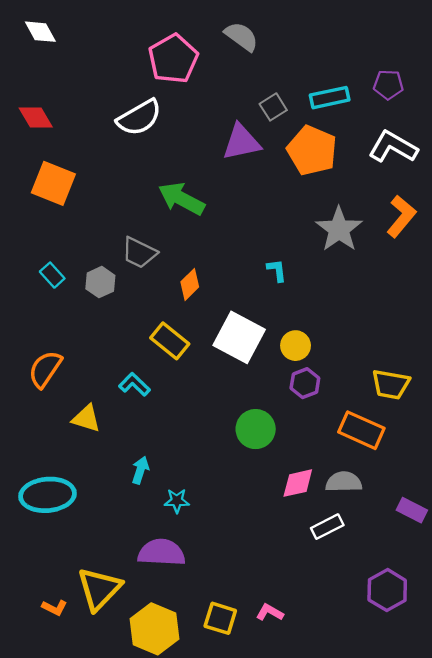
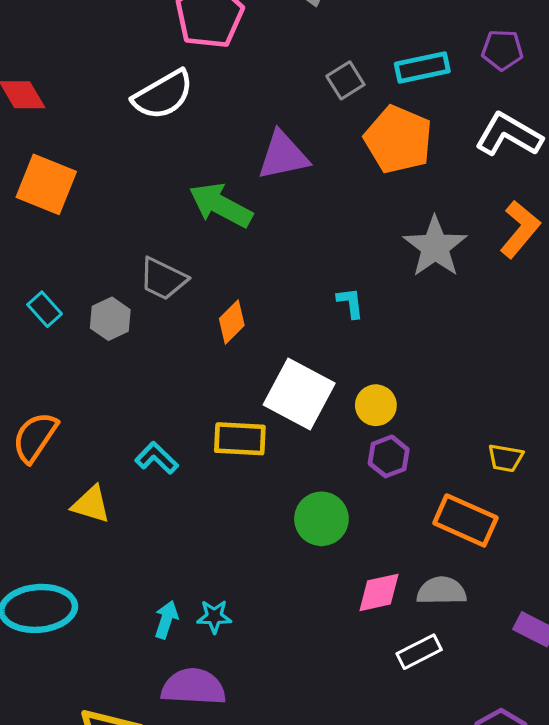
purple triangle: (241, 142) -> (283, 156), moved
yellow rectangle: (170, 341) -> (240, 439), moved, turned -36
yellow trapezoid: (391, 384) -> (505, 458), size x0.7
cyan arrow: (140, 470) -> (166, 620), moved

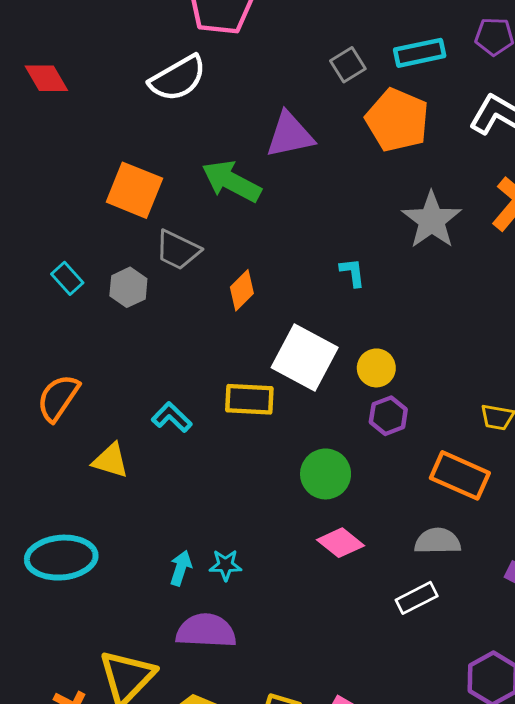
orange square: (46, 184) -> (134, 190), moved
pink diamond: (379, 592) -> (340, 543), moved, turned 51

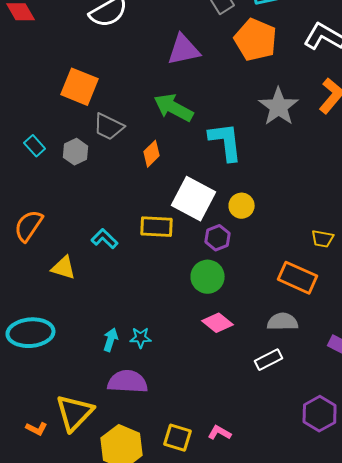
green arrow: (231, 181) -> (174, 108), moved
cyan L-shape: (352, 272) -> (226, 142), size x2.0
purple hexagon: (388, 416) -> (218, 238), moved

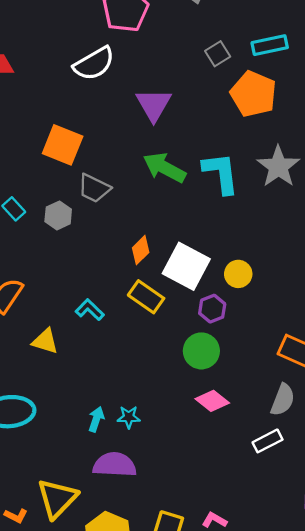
purple triangle: (184, 50) -> (154, 105), moved, turned -48
cyan L-shape: (226, 142) -> (221, 173), moved
orange diamond: (152, 154) -> (141, 250), moved
yellow rectangle: (157, 227) -> (146, 297), turned 32
gray semicircle: (283, 322) -> (283, 400), turned 112

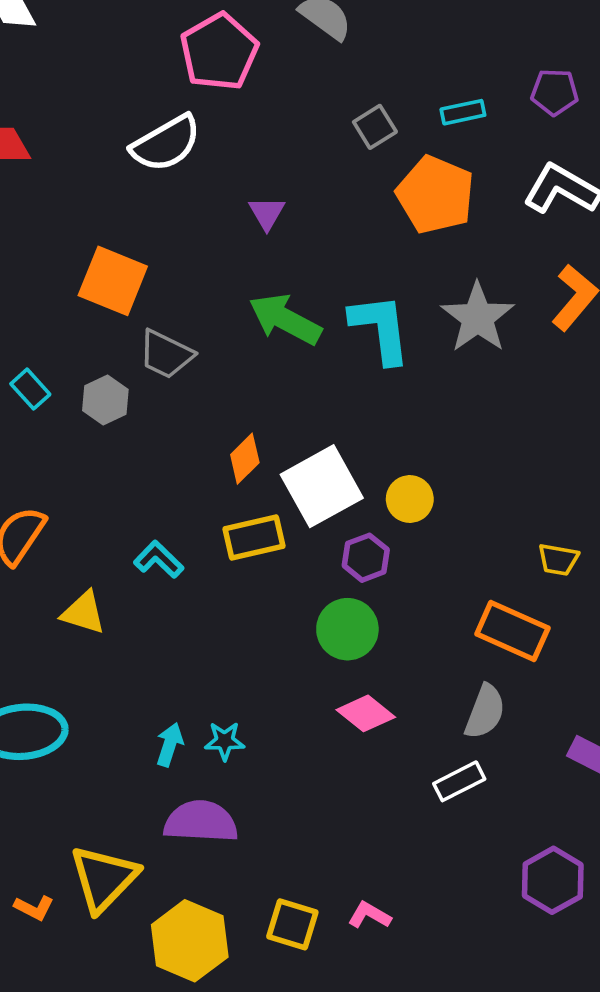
cyan rectangle: (270, 45) -> (463, 112), size x0.7
purple triangle: (154, 105) -> (267, 213), size x0.6
white square: (186, 266) -> (322, 486), turned 33
yellow rectangle: (146, 297) -> (254, 538), turned -48

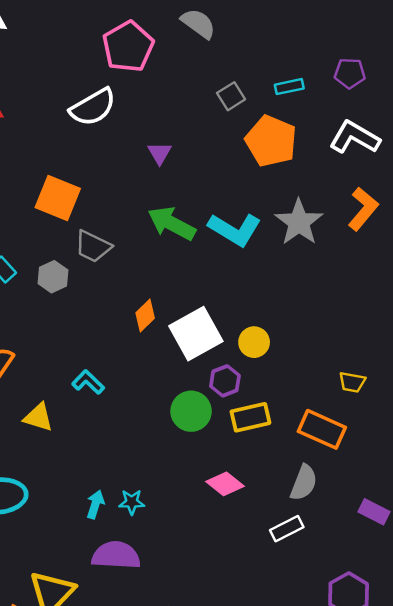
cyan L-shape: (380, 329) -> (235, 229), turned 128
yellow rectangle: (254, 538) -> (250, 417), moved
green circle: (347, 629) -> (191, 411), moved

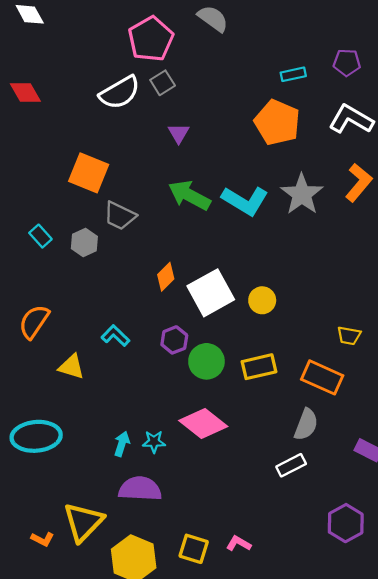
gray square: (231, 96) -> (163, 83), moved
purple hexagon: (225, 381) -> (174, 340), moved
pink diamond: (225, 484) -> (203, 423), moved, size x1.4

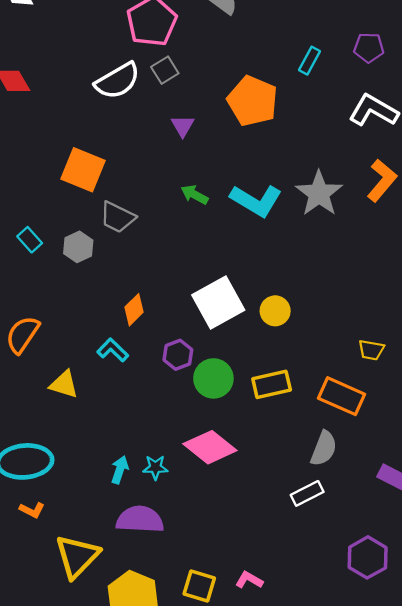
cyan rectangle: (293, 74) -> (310, 61), turned -50
orange pentagon: (277, 122) -> (253, 101), moved
green arrow: (189, 195) -> (194, 195), size x0.6
orange diamond: (166, 277) -> (134, 310), moved
orange L-shape: (43, 539) -> (32, 510), moved

